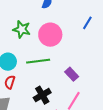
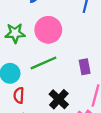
purple rectangle: (72, 74) -> (85, 67), turned 48

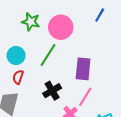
green line: (43, 63) -> (48, 55), turned -50
purple rectangle: (85, 67) -> (83, 69), size x1.5

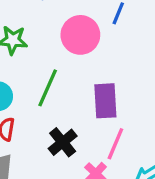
pink circle: (61, 27) -> (80, 35), moved

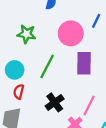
purple rectangle: (105, 101) -> (84, 63), moved

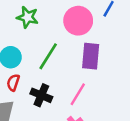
black cross: (55, 102) -> (41, 95), moved, turned -36
pink line: (89, 106) -> (78, 94), moved

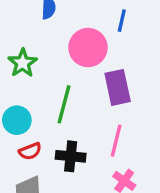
green star: (28, 17) -> (23, 63), turned -30
red semicircle: (13, 83) -> (30, 151), turned -112

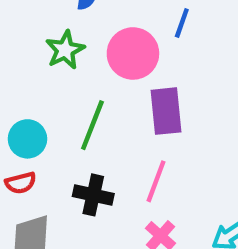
green star: (23, 63) -> (65, 50), moved
red semicircle: (30, 151) -> (21, 183), moved

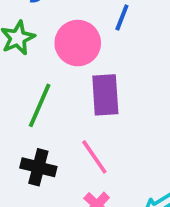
pink line: (156, 181) -> (94, 157), turned -57

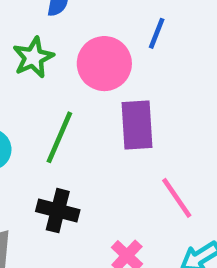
pink line: (94, 157) -> (177, 198), moved

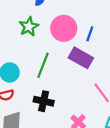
blue line: (157, 33) -> (90, 34), moved
purple rectangle: (137, 125) -> (81, 58), turned -55

